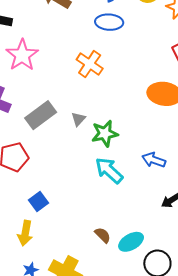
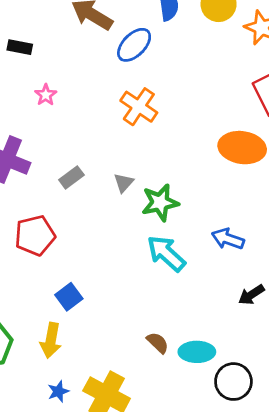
blue ellipse: (109, 22) -> (134, 45), moved, turned -48
pink star: (22, 55) -> (46, 95), size x0.5
gray rectangle: (41, 115) -> (71, 177), size x0.6
cyan ellipse: (131, 242) -> (197, 352), turned 30

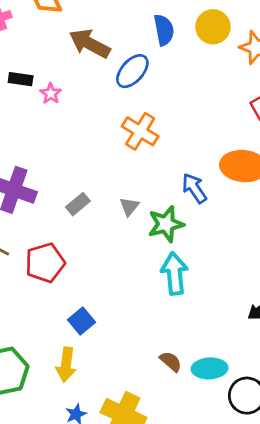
pink star: (46, 95) -> (51, 94), moved
blue arrow: (228, 239) -> (194, 188), moved, turned 40
cyan arrow: (166, 253) -> (174, 274), turned 45

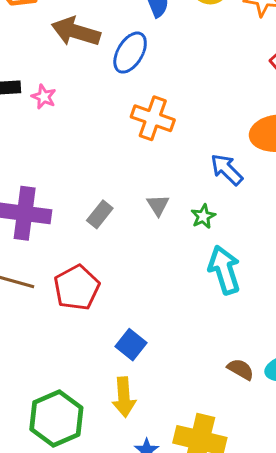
green star: (166, 224) -> (203, 216), size x0.6

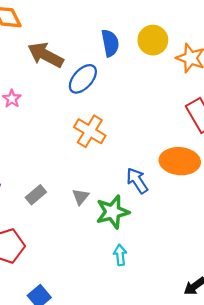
green star: (203, 216) -> (113, 212), size x1.8
cyan arrow: (224, 270) -> (120, 255), size x0.6

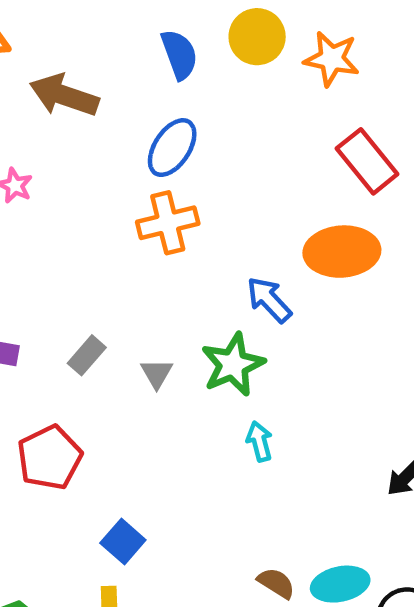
blue ellipse: (83, 79) -> (172, 148), moved
orange cross: (90, 131) -> (168, 223), turned -36
gray triangle: (81, 197) -> (157, 373), moved

